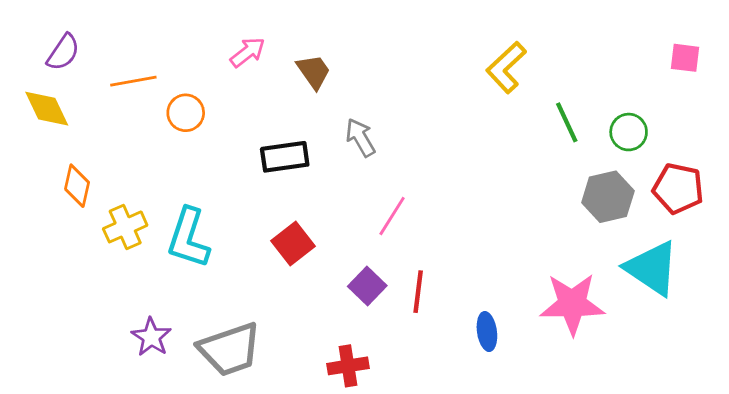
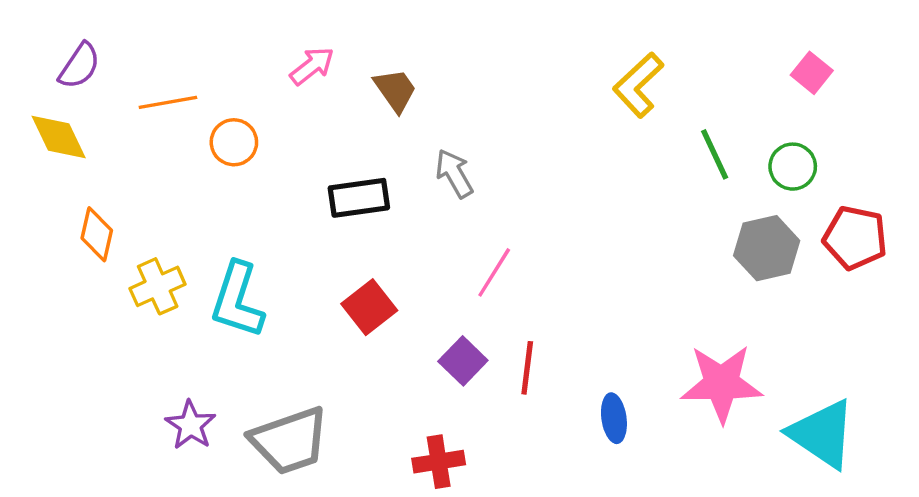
pink square: (685, 58) -> (812, 73), moved, turned 32
cyan triangle: (652, 268) -> (822, 434), moved

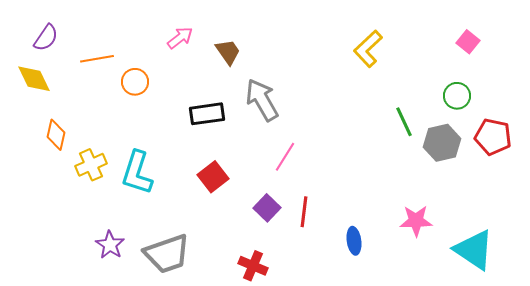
green line: (715, 154) -> (404, 122), moved
gray arrow: (454, 173) -> (262, 100), size x1.5
pink star: (722, 383) -> (416, 221), size x0.7
red cross: (439, 462) -> (253, 266), turned 32

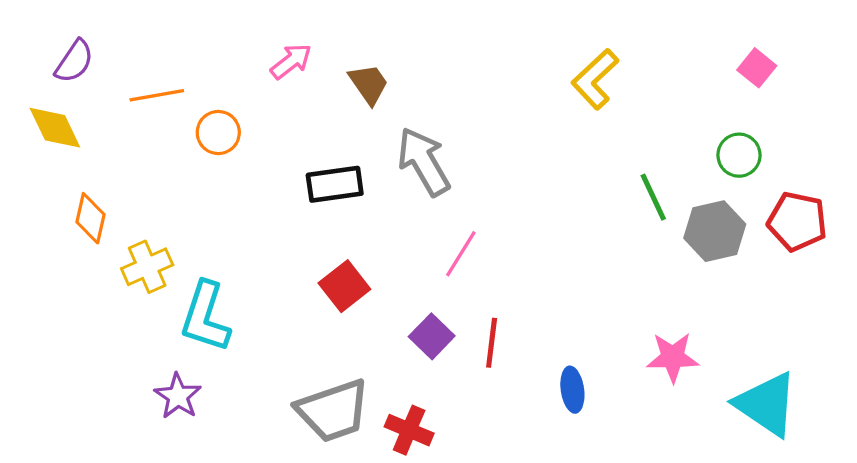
cyan L-shape: (137, 173) -> (205, 317), moved
gray trapezoid: (167, 254) -> (333, 411), moved

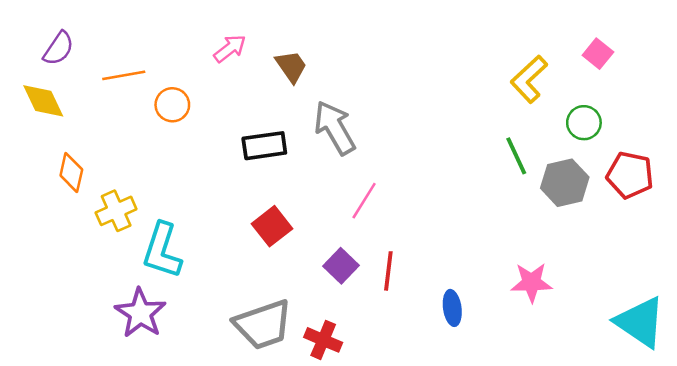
yellow L-shape: (595, 79) -> (529, 79), moved
purple star: (178, 396) -> (140, 313), size x1.4
cyan triangle: (766, 404) -> (640, 322), moved

